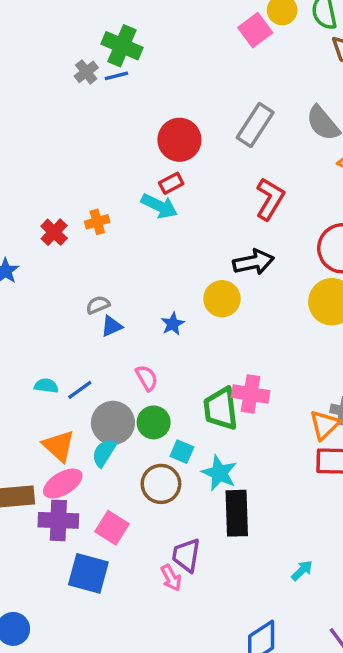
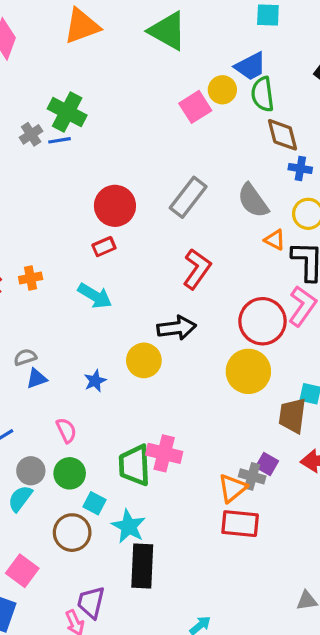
cyan arrow: (159, 206) -> (95, 296), moved
gray circle: (113, 423) -> (31, 471), size x0.7

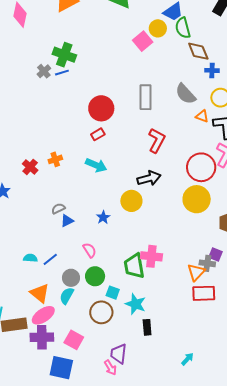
gray rectangle: (188, 197) -> (145, 97), turned -30
black rectangle: (142, 566) -> (147, 327), size x0.6

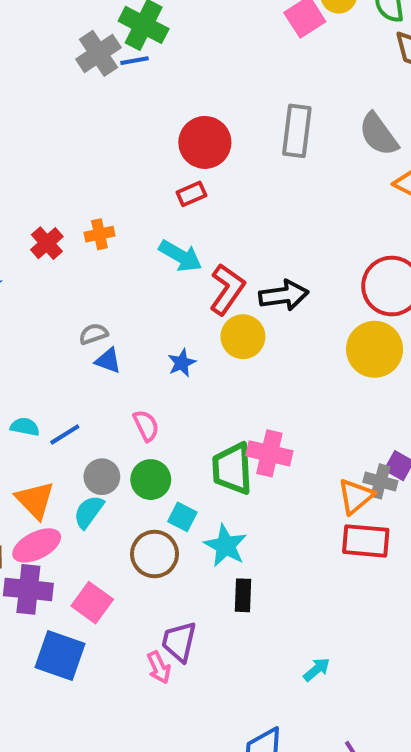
gray cross: (44, 71) -> (98, 53), size x1.5
red L-shape: (157, 140) -> (227, 289), moved
blue triangle: (67, 221) -> (108, 361), turned 40

